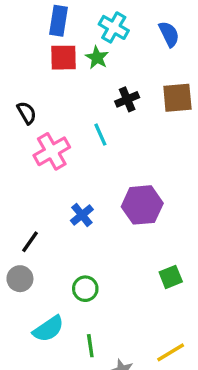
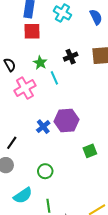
green star: (97, 58) -> (40, 63), moved
purple hexagon: (142, 205) -> (67, 120), moved
green square: (171, 277) -> (90, 151), moved

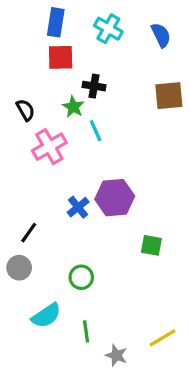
black cross: (71, 57) -> (94, 86), moved, turned 32
green square: (90, 151) -> (151, 245), turned 32

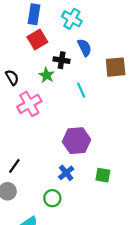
blue semicircle: (161, 35) -> (85, 48), moved
red square: (61, 57) -> (37, 39), turned -30
cyan line: (96, 131) -> (81, 90), moved
blue cross: (78, 207) -> (66, 173), moved

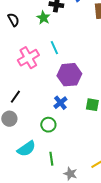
cyan line: (81, 90) -> (54, 48), moved
pink cross: (29, 104) -> (28, 58), moved

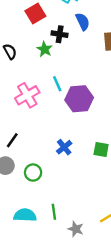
purple hexagon: (69, 75) -> (79, 99), moved
green circle: (48, 125) -> (33, 173), moved
cyan semicircle: (26, 149) -> (25, 215), moved, turned -144

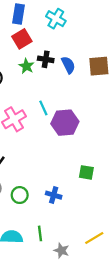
blue semicircle: (83, 22) -> (68, 65), moved
green star: (45, 49) -> (26, 66), moved
blue cross: (64, 147) -> (54, 195), moved, turned -35

